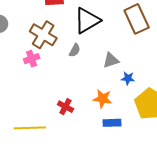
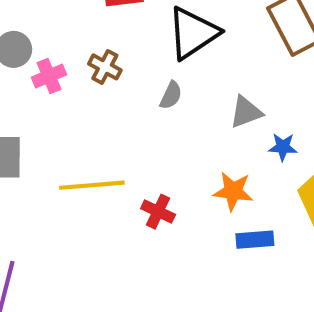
brown cross: (43, 35) -> (105, 67), size x0.6
pink cross: (32, 59) -> (49, 76), moved
yellow line: (30, 128) -> (92, 185), moved

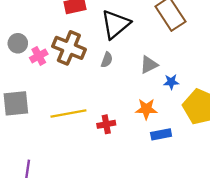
brown cross: (105, 67) -> (69, 48), size x1.8
red cross: (158, 212) -> (106, 124), turned -30

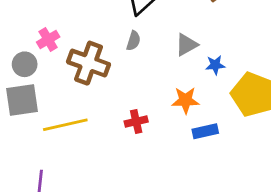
gray circle: (18, 43) -> (25, 64), moved
brown cross: (69, 48) -> (88, 63), moved
yellow line: (68, 114) -> (65, 125), moved

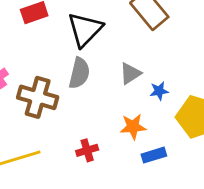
gray semicircle: (133, 41) -> (79, 73), size x1.6

